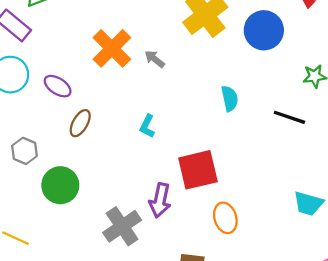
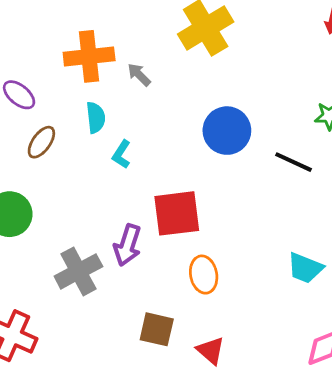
blue circle: (264, 30) -> (227, 131), moved
orange cross: (112, 48) -> (89, 56), turned 33
cyan semicircle: (230, 98) -> (96, 118), moved

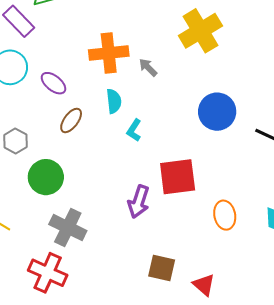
gray cross: (78, 271) -> (68, 227), moved, turned -36
orange ellipse: (204, 275) -> (225, 215), moved

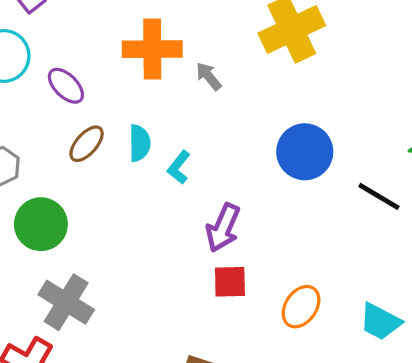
cyan semicircle: (114, 101) -> (140, 143), moved
red square: (178, 177) -> (230, 282), moved, size x0.6
purple arrow: (139, 202) -> (223, 228), moved
orange ellipse: (225, 215) -> (301, 307), turned 40

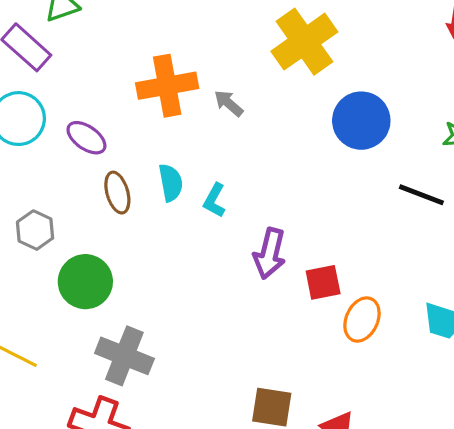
brown ellipse: (87, 144) -> (117, 193), turned -48
blue circle: (305, 152) -> (361, 121), moved
red square: (230, 282) -> (323, 282), moved

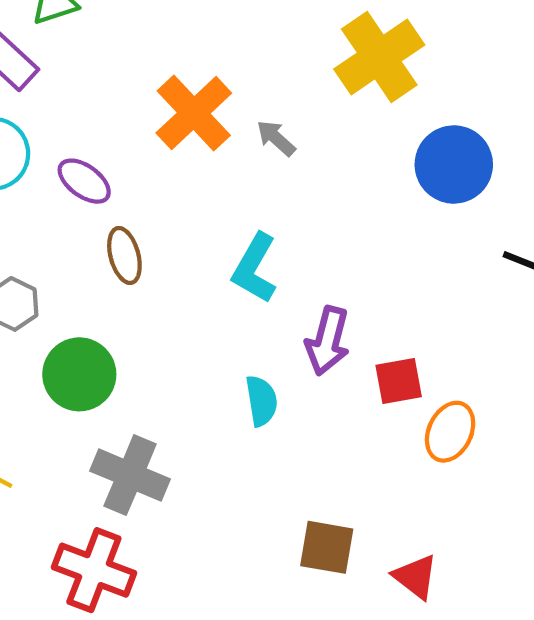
orange cross: (167, 86) -> (194, 113), turned -34
cyan semicircle: (171, 183) -> (261, 401), moved
cyan L-shape: (214, 200) -> (255, 268), size x1.5

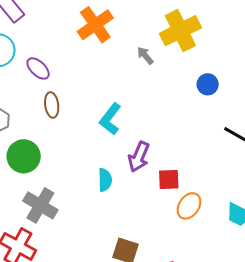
orange cross: (194, 113) -> (95, 25), moved
gray arrow: (276, 138) -> (145, 56), moved
blue circle: (454, 164) -> (208, 84), size x0.6

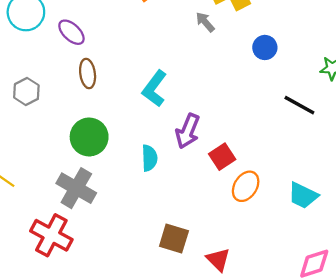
gray arrow: (145, 56) -> (205, 22), moved
green circle: (24, 156) -> (89, 137), moved
red square: (169, 180) -> (222, 157), turned -30

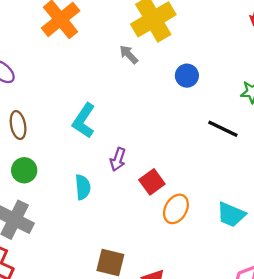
brown ellipse: (88, 74) -> (18, 125), moved
purple arrow: (188, 131) -> (118, 159), size x0.7
green circle: (89, 137) -> (24, 170), size x0.7

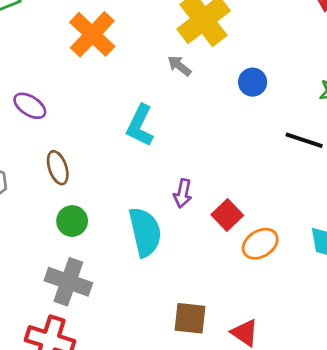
cyan L-shape: (84, 121) -> (140, 126), moved
cyan semicircle: (83, 187) -> (145, 232), size x1.6
orange ellipse: (176, 209) -> (260, 244), turned 36

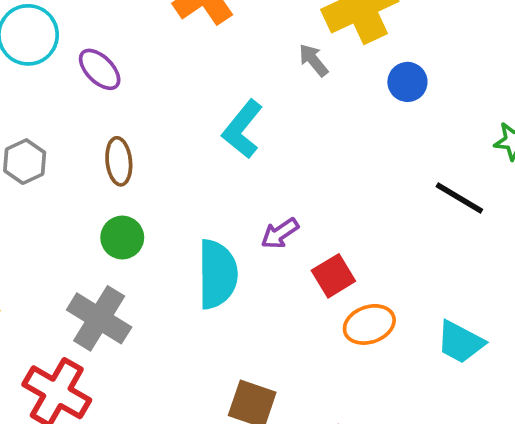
blue circle: (253, 82) -> (407, 82), moved
purple arrow: (183, 193) -> (280, 233), turned 32

